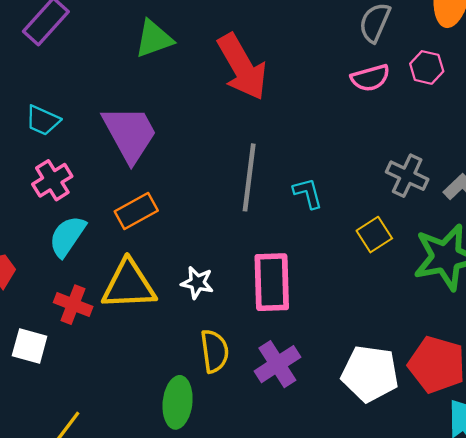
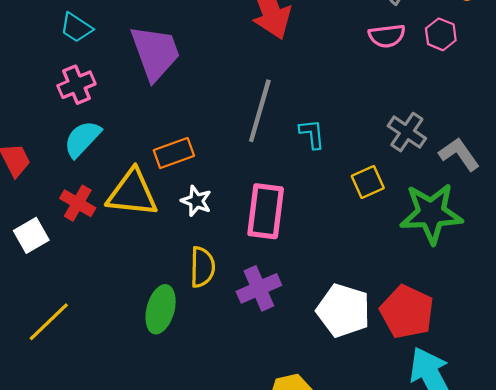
orange rectangle: (136, 211) -> (174, 153), moved
white square: (30, 346) -> (31, 235), turned 36

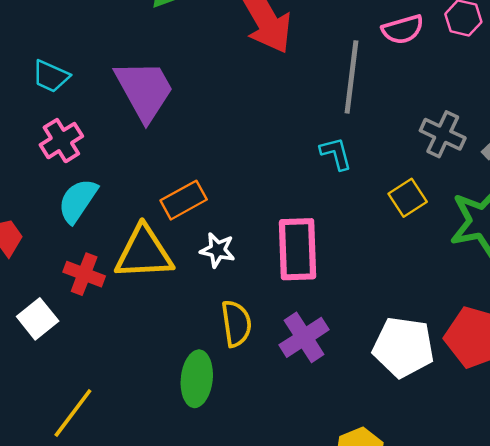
gray line: (260, 111) -> (351, 77), moved

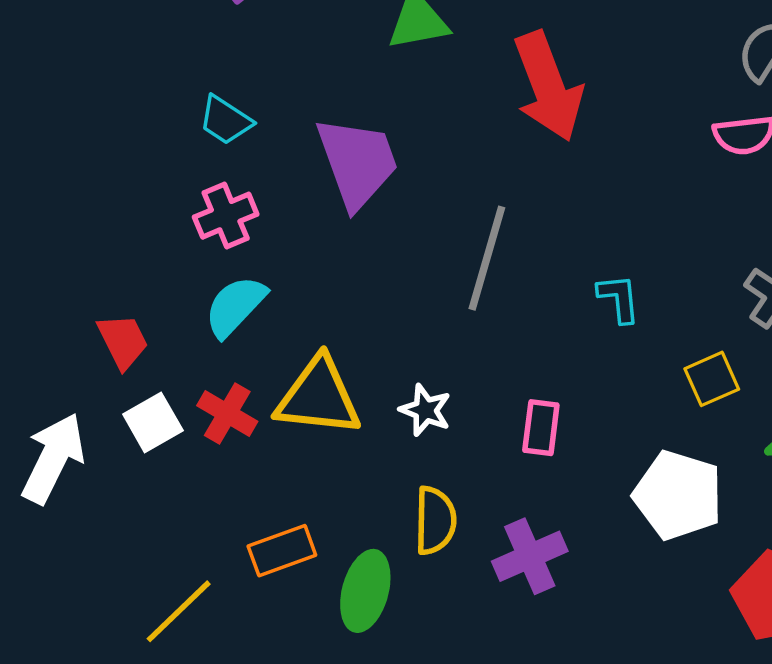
gray line: (351, 77) -> (487, 258), moved
orange rectangle: (184, 200) -> (282, 551), moved
pink rectangle: (298, 249) -> (541, 428), size x0.6
white square: (38, 319) -> (153, 422), moved
white pentagon: (403, 347) -> (678, 495), moved

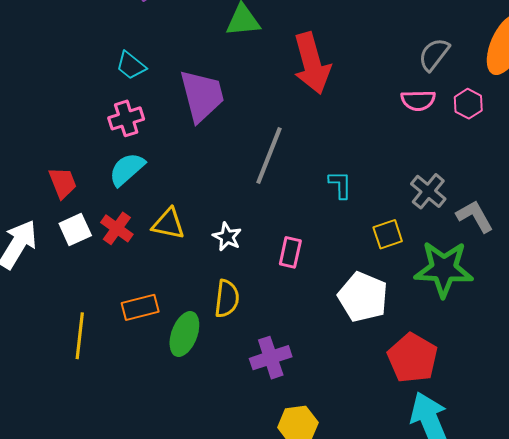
yellow triangle: (318, 397) -> (168, 224), size x0.7
purple cross: (530, 556) -> (271, 358), moved
yellow line: (179, 611) -> (80, 336), turned -45

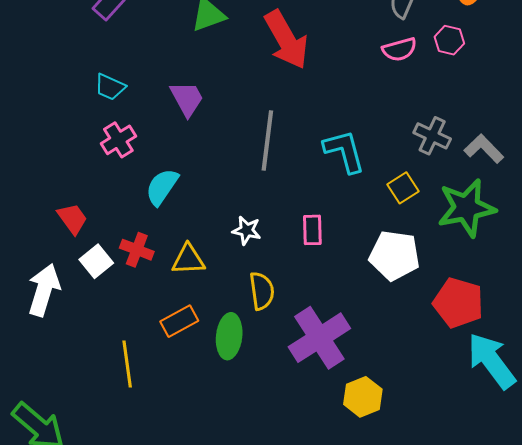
purple trapezoid: (202, 96) -> (187, 99), size x0.7
cyan semicircle: (127, 169) -> (162, 187), moved
cyan L-shape: (340, 185) -> (344, 151), size x1.6
yellow triangle: (168, 224) -> (188, 260), moved
purple cross: (271, 358) -> (319, 338), size x1.5

